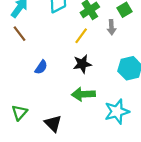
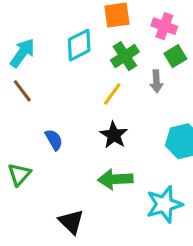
black star: (82, 64) -> (114, 135), turned -30
blue semicircle: (41, 67) -> (54, 140), turned -64
green triangle: (19, 113) -> (19, 174), moved

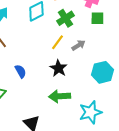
green square: (175, 56) -> (97, 18), turned 32
gray arrow: (156, 81) -> (78, 45), moved, turned -120

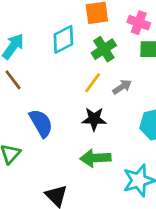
black star: (58, 68) -> (94, 119), turned -30
blue semicircle: (20, 71) -> (41, 123), size x1.5

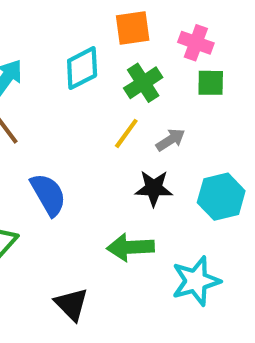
black star: (94, 119) -> (154, 188), moved

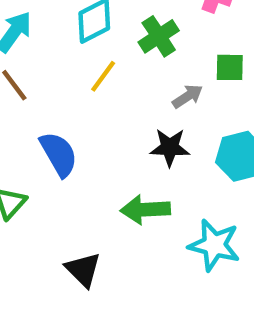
green square: (211, 83) -> (230, 67), moved
yellow line: (126, 133) -> (103, 76), moved
cyan star: (196, 281) -> (214, 245), turned 30

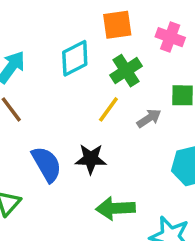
yellow line: (103, 76) -> (108, 109), moved
black star: (170, 147) -> (91, 159), moved

